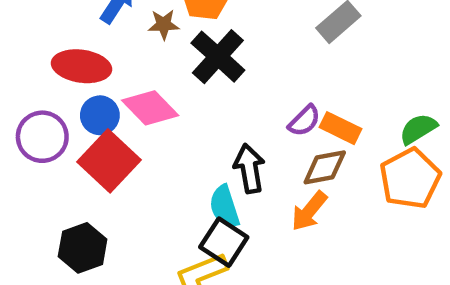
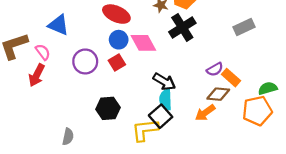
purple circle: (42, 137) -> (85, 61), moved
red square: (109, 161) -> (117, 63), size x0.6
black arrow: (249, 169) -> (164, 82), moved, turned 115
black hexagon: (83, 248) -> (108, 108), moved

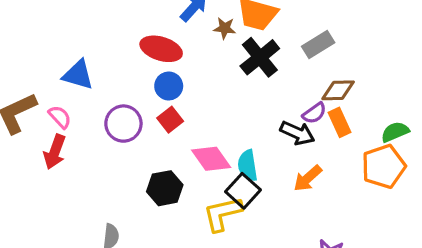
gray rectangle: (244, 27) -> (318, 44), moved
pink diamond: (143, 43) -> (211, 159), moved
orange rectangle: (231, 78) -> (340, 122), turned 30
black arrow: (164, 82) -> (297, 133), moved
brown diamond: (218, 94) -> (338, 90), moved

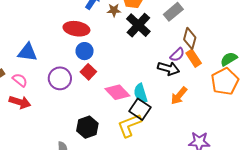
brown diamond: (338, 90) -> (190, 38), turned -65
red arrow: (55, 152) -> (20, 102), turned -85
black hexagon: (165, 188) -> (87, 127), moved

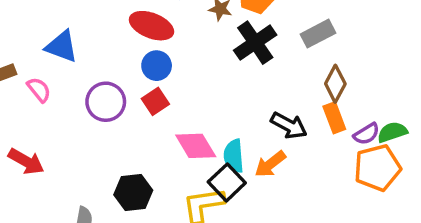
purple semicircle: (177, 55) -> (366, 134), moved
orange arrow: (179, 96) -> (270, 164), moved
red arrow: (20, 102) -> (26, 161), moved

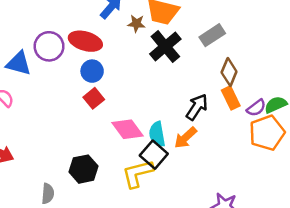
purple circle: (106, 102) -> (49, 46), moved
black arrow: (289, 126) -> (197, 107), turned -80

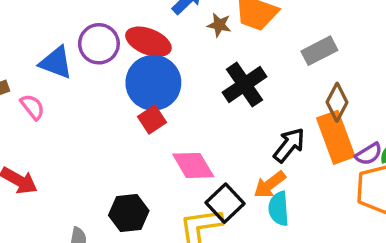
black cross: (165, 47) -> (245, 85), moved
blue circle: (92, 71) -> (153, 83), size x1.8
orange rectangle: (231, 98) -> (336, 137), size x1.6
cyan semicircle: (157, 134) -> (279, 209), moved

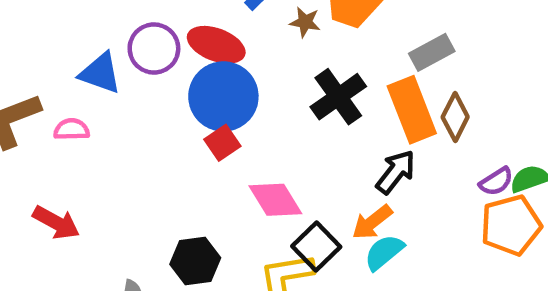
pink semicircle: (32, 107) -> (72, 129), turned -52
orange rectangle: (336, 137) -> (412, 110), moved
cyan semicircle: (279, 209) -> (384, 252), turned 56

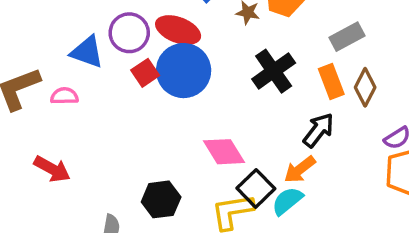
orange rectangle: (412, 110) -> (331, 81), size x0.7
red square: (222, 143) -> (145, 73), moved
cyan semicircle: (384, 252) -> (287, 201), moved

